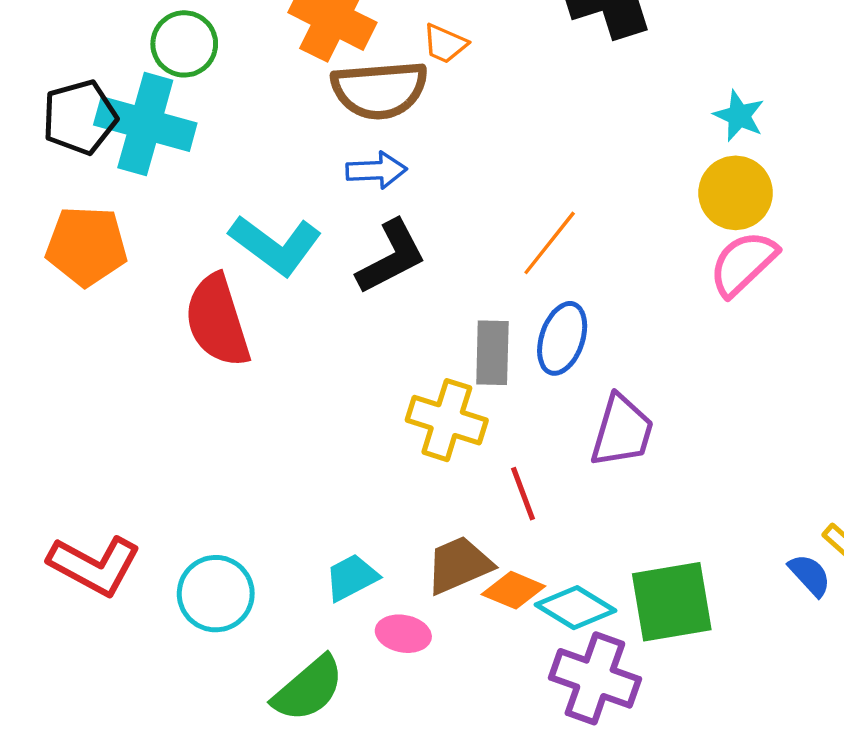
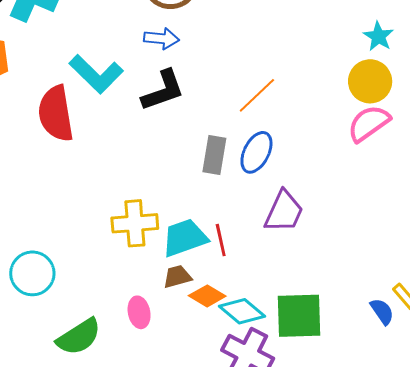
yellow cross: (447, 420) -> (135, 223), moved, turned -30
brown trapezoid: (459, 565) -> (177, 277), size x0.7
cyan trapezoid: (352, 577) -> (185, 238), moved, size x1.4
pink ellipse: (403, 634) -> (139, 312), turned 60

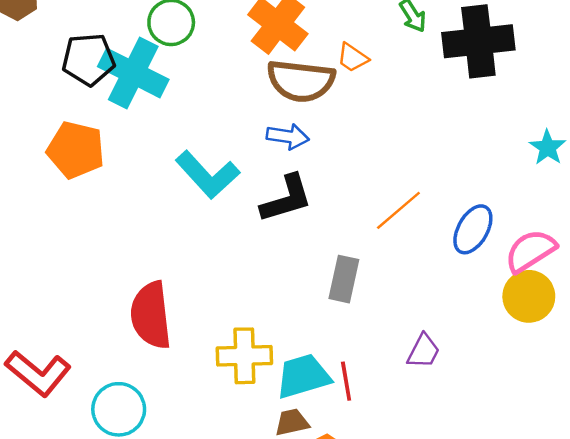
yellow circle: (370, 81) -> (529, 296), moved
red semicircle: (56, 114) -> (151, 315), moved
blue ellipse: (256, 152) -> (473, 229), moved
purple trapezoid: (284, 212) -> (423, 351), size x0.7

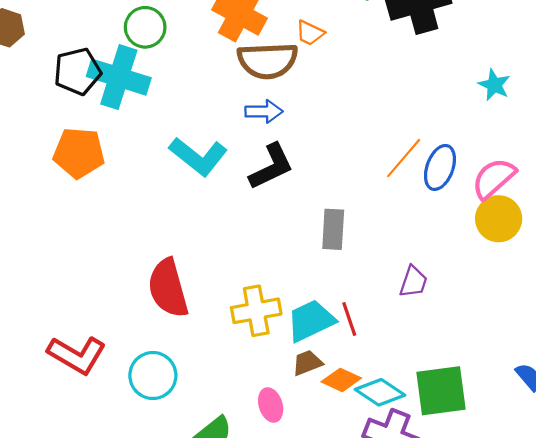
orange line: (398, 210) -> (404, 158), moved

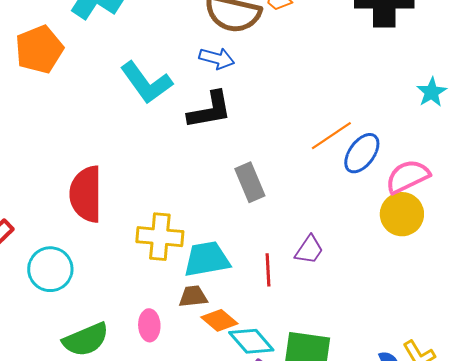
orange pentagon: (79, 153) -> (39, 49), turned 30
gray rectangle: (333, 229) -> (250, 182), turned -42
red line: (349, 319) -> (268, 270), moved

